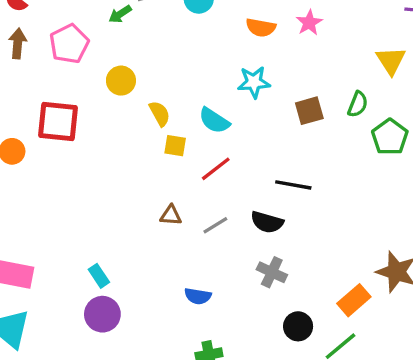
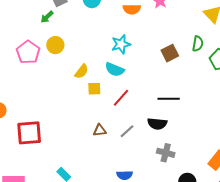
pink pentagon: (69, 44) -> (28, 52), moved
yellow circle: (121, 81) -> (55, 45), moved
cyan star: (254, 82) -> (121, 44), moved
yellow semicircle: (160, 114) -> (82, 71), turned 77
red square: (58, 121) -> (29, 133), moved

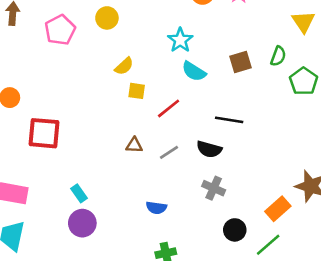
cyan star: (121, 44) -> (180, 40), turned -30
yellow circle: (55, 45) -> (107, 18), moved
cyan semicircle: (115, 69) -> (194, 71), moved

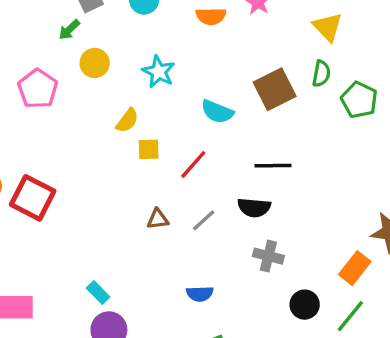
yellow triangle: (303, 22) -> (328, 27), moved
cyan star: (180, 40) -> (159, 72), moved
brown square: (241, 62) -> (275, 89), size x1.4
red square: (44, 133) -> (33, 198), moved, turned 32

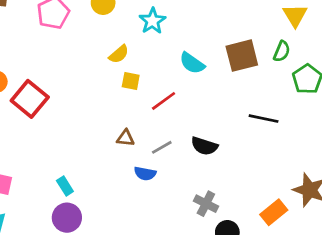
black line: (273, 166) -> (264, 119), moved
gray cross: (268, 256) -> (206, 204), moved
blue semicircle: (200, 294) -> (145, 174), moved

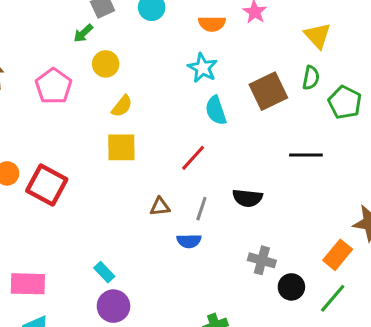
cyan star: (152, 21) -> (203, 68), moved
yellow semicircle: (119, 54) -> (122, 106), moved
cyan semicircle: (192, 63) -> (216, 110), turned 48
yellow square: (131, 81) -> (121, 147), moved, size x1.5
gray line: (162, 147) -> (201, 209), turned -30

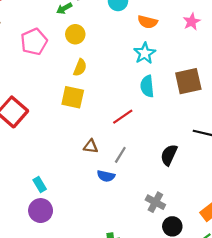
orange semicircle: (212, 24) -> (148, 22), moved
yellow semicircle: (122, 106) -> (80, 67), turned -30
black semicircle: (247, 198) -> (169, 155), moved, turned 95

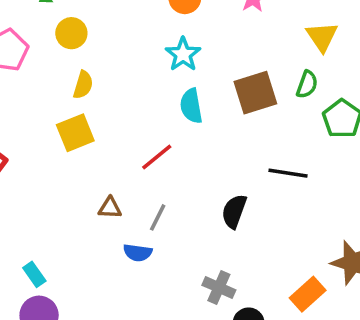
yellow square: (73, 97) -> (75, 133), turned -30

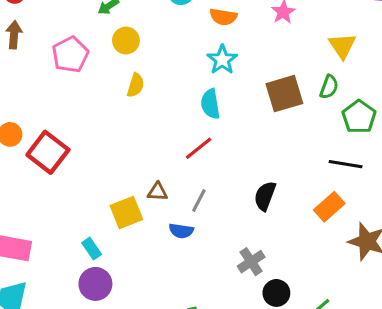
cyan semicircle: (191, 106) -> (210, 104), moved
yellow square: (75, 133) -> (126, 213), moved
black line: (288, 173) -> (346, 164), moved
gray cross: (219, 288) -> (251, 262), turned 32
orange rectangle: (308, 294) -> (329, 207), moved

